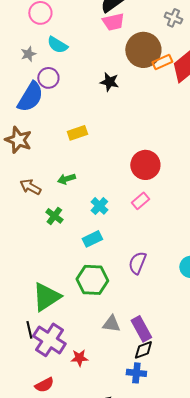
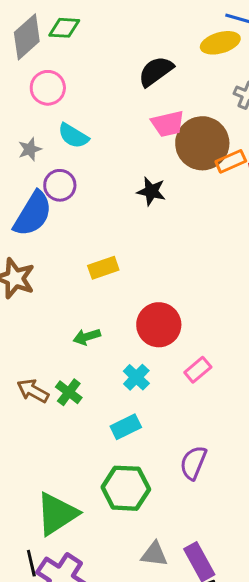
pink trapezoid: (113, 22) -> (168, 124), moved
red circle: (145, 165) -> (159, 325), moved
brown arrow: (30, 187) -> (33, 391), moved

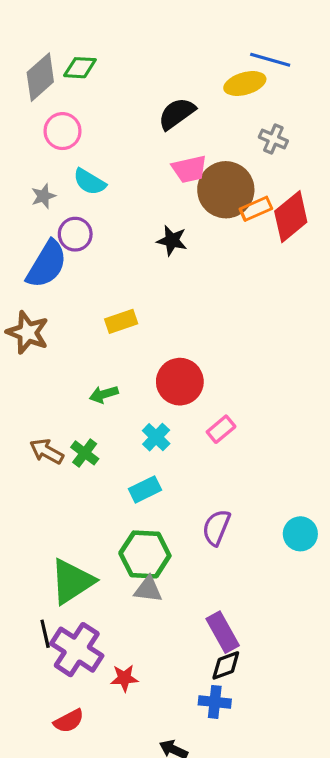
gray triangle: (154, 554) -> (148, 589), moved

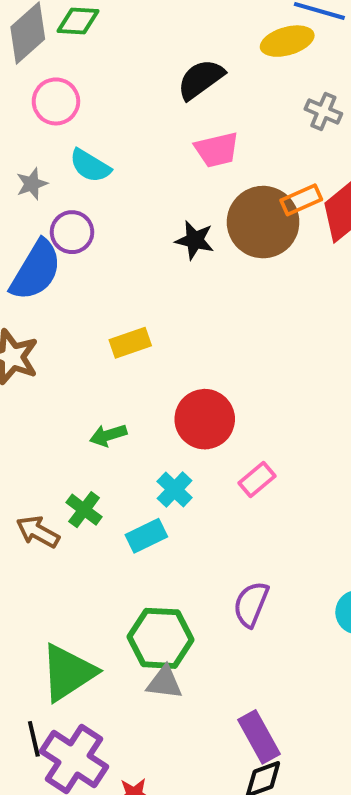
brown circle: (226, 190) -> (263, 222), moved
brown arrow: (47, 451) -> (38, 532), moved
cyan rectangle: (145, 489) -> (146, 536), moved

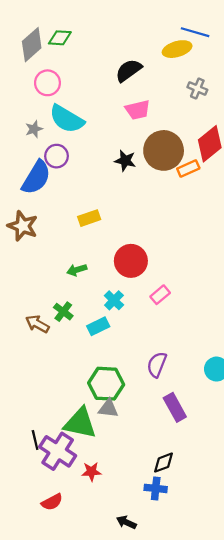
cyan semicircle: (90, 166) -> (67, 119), size x1.5
orange rectangle: (301, 200) -> (188, 168), moved
green triangle: (68, 673) -> (80, 423), moved, turned 45
purple rectangle: (259, 737) -> (175, 407), moved

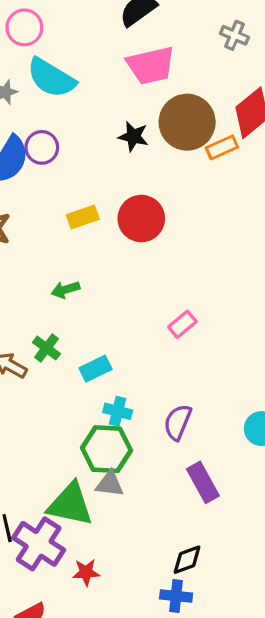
pink trapezoid: (138, 110) -> (151, 65), size x1.4
purple circle: (56, 156) -> (42, 147), moved
red circle: (131, 261) -> (141, 219), moved
cyan cross: (114, 300) -> (118, 411), moved, turned -30

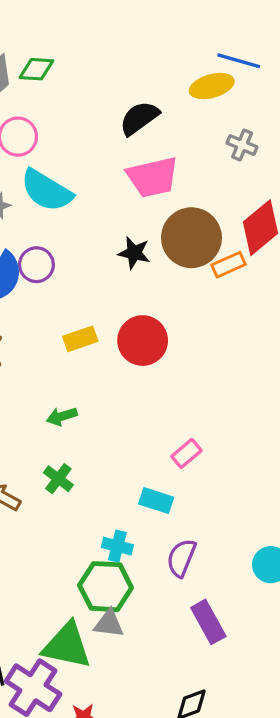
green cross: (47, 348) -> (58, 479), moved
cyan rectangle: (95, 369) -> (156, 501), moved, turned 44

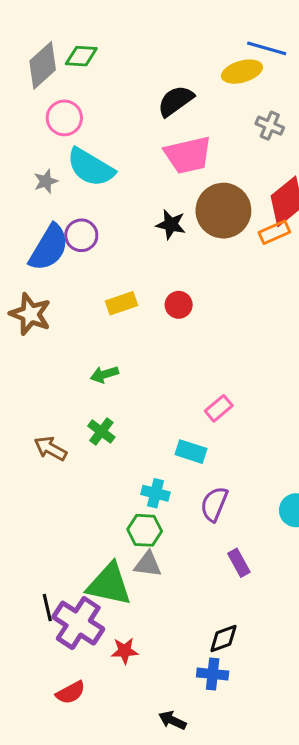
orange rectangle: (229, 265) -> (274, 232), moved
red circle: (143, 341) -> (179, 305), size x0.6
green hexagon: (106, 587) -> (145, 530), size x0.7
purple rectangle: (208, 622) -> (239, 563), size x0.7

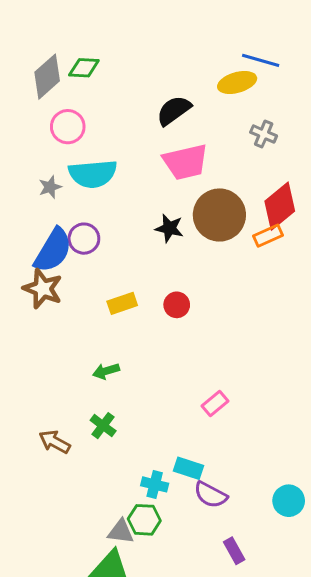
cyan semicircle: (91, 167) -> (93, 174), turned -36
brown star: (30, 314) -> (43, 289), moved
cyan rectangle: (191, 452) -> (188, 468), moved
purple semicircle: (214, 504) -> (211, 495), turned -84
gray triangle: (148, 564) -> (121, 532), moved

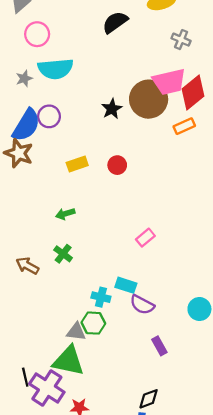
pink trapezoid: (186, 162) -> (169, 82), moved
black star: (169, 228) -> (112, 109), turned 30
orange rectangle: (268, 236) -> (184, 126), moved

